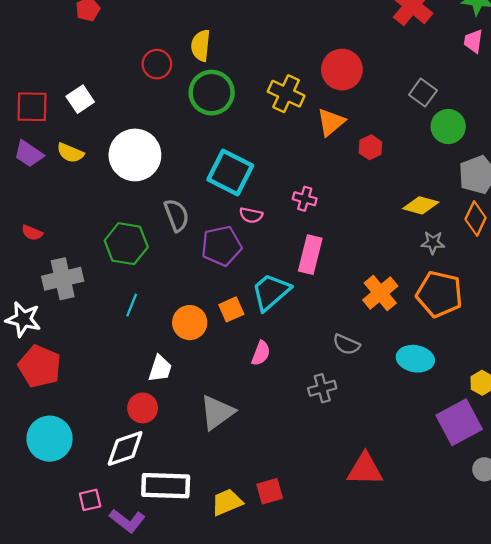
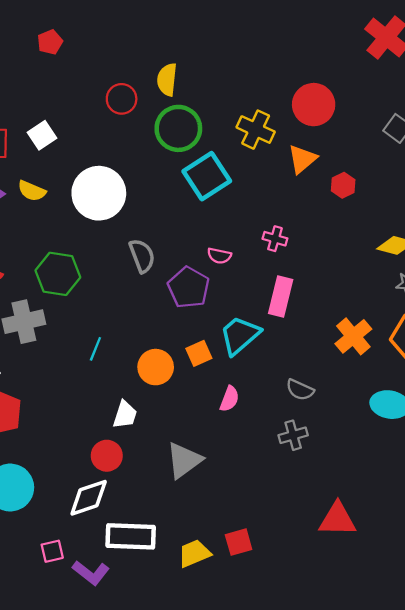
cyan square: (230, 173) -> (207, 176), moved, turned 30
green hexagon: (126, 244) -> (58, 274), moved
purple pentagon: (221, 246) -> (189, 288), turned -30
gray semicircle: (346, 344) -> (300, 390), moved

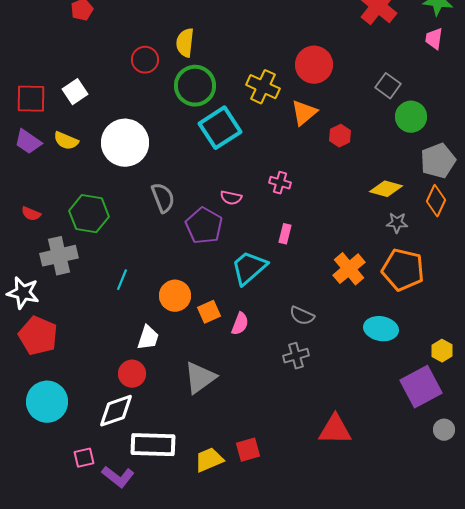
pink rectangle: (281, 297) -> (285, 234), size x0.6
orange square: (199, 353) -> (209, 312), moved

